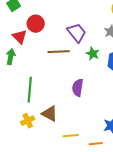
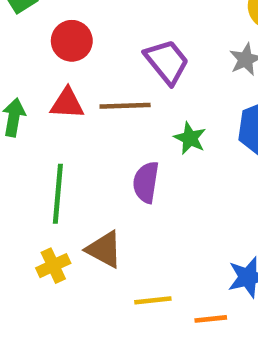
red triangle: (20, 37) -> (67, 103), moved, turned -42
green star: (93, 54) -> (190, 138), moved
purple semicircle: (78, 88) -> (146, 182), moved

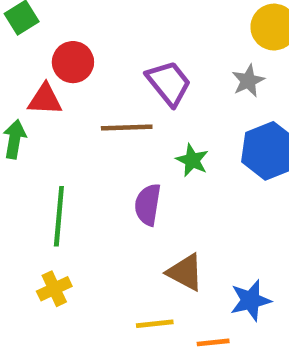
red triangle: (67, 103) -> (45, 99), moved
brown triangle: (104, 249) -> (185, 272), moved

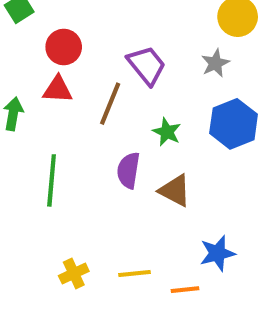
red triangle: (45, 99) -> (58, 89), moved
brown line: (127, 127) -> (110, 104), turned -66
brown triangle: (185, 272) -> (175, 191), moved
yellow cross: (54, 289) -> (74, 273), moved

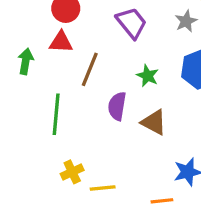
brown line: (110, 104) -> (90, 69), moved
yellow cross: (74, 273) -> (72, 172), moved
yellow line: (134, 273) -> (103, 188), moved

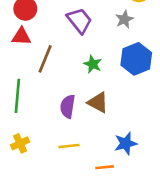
purple semicircle: (117, 106) -> (68, 106), moved
yellow cross: (72, 172) -> (20, 143), moved
yellow line: (103, 188) -> (69, 146), moved

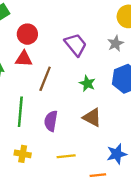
purple semicircle: (68, 106) -> (51, 121), moved
yellow cross: (20, 143) -> (23, 154), turned 35

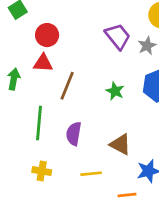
purple trapezoid: (76, 45) -> (118, 36), moved
brown triangle: (92, 118) -> (120, 144), moved

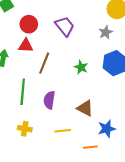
purple trapezoid: (118, 36) -> (65, 26), moved

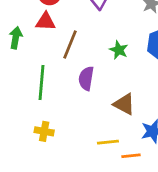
purple semicircle: (49, 100) -> (86, 78), moved
yellow line: (63, 131) -> (108, 142), moved

